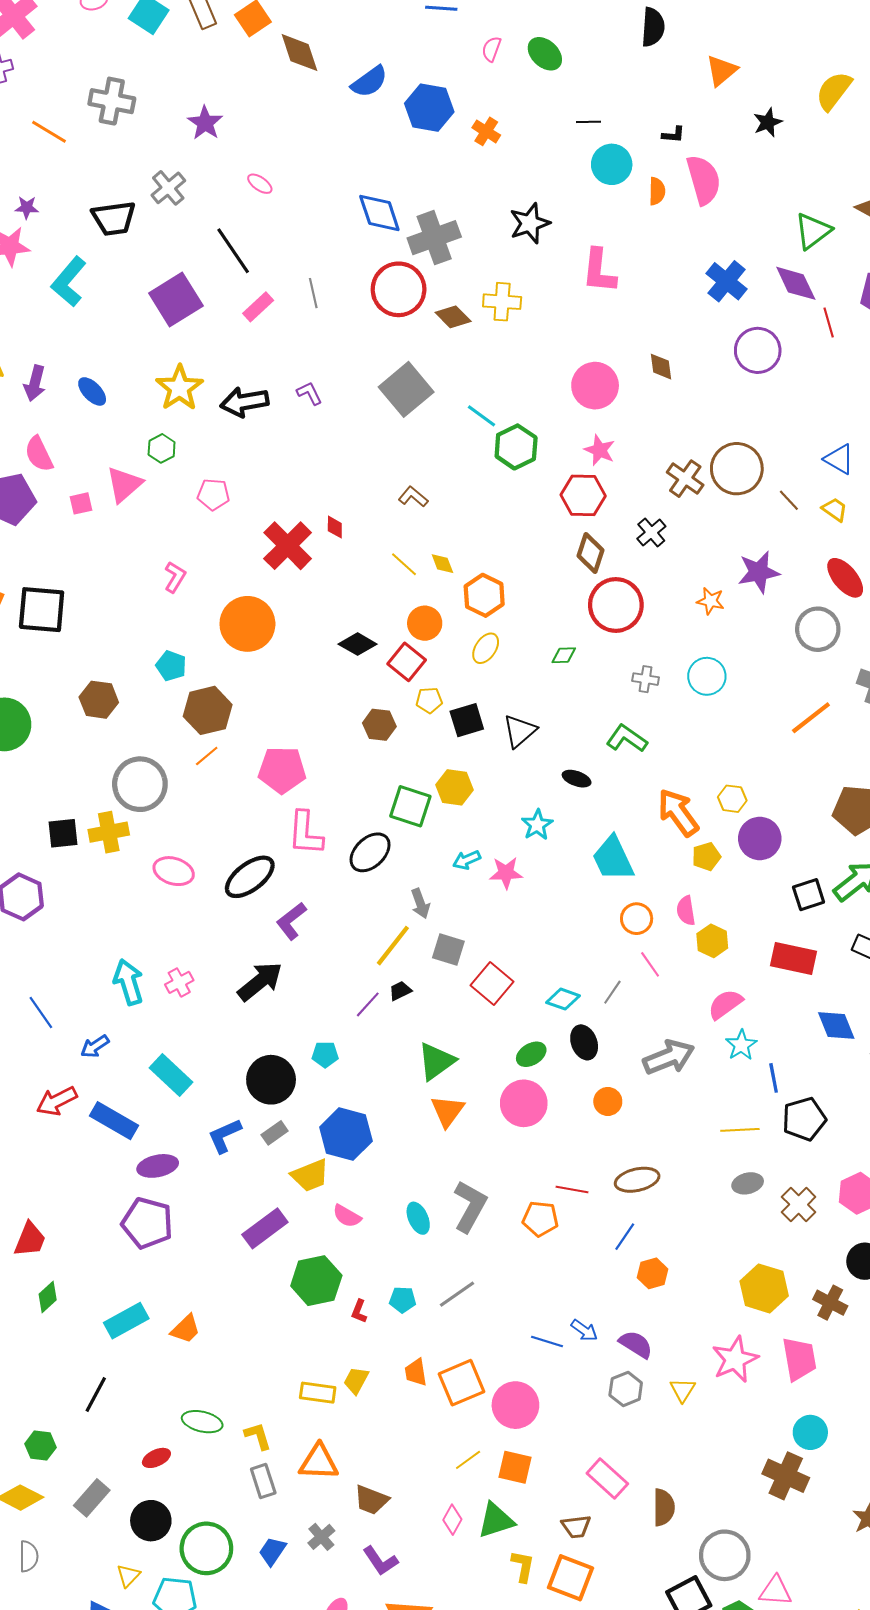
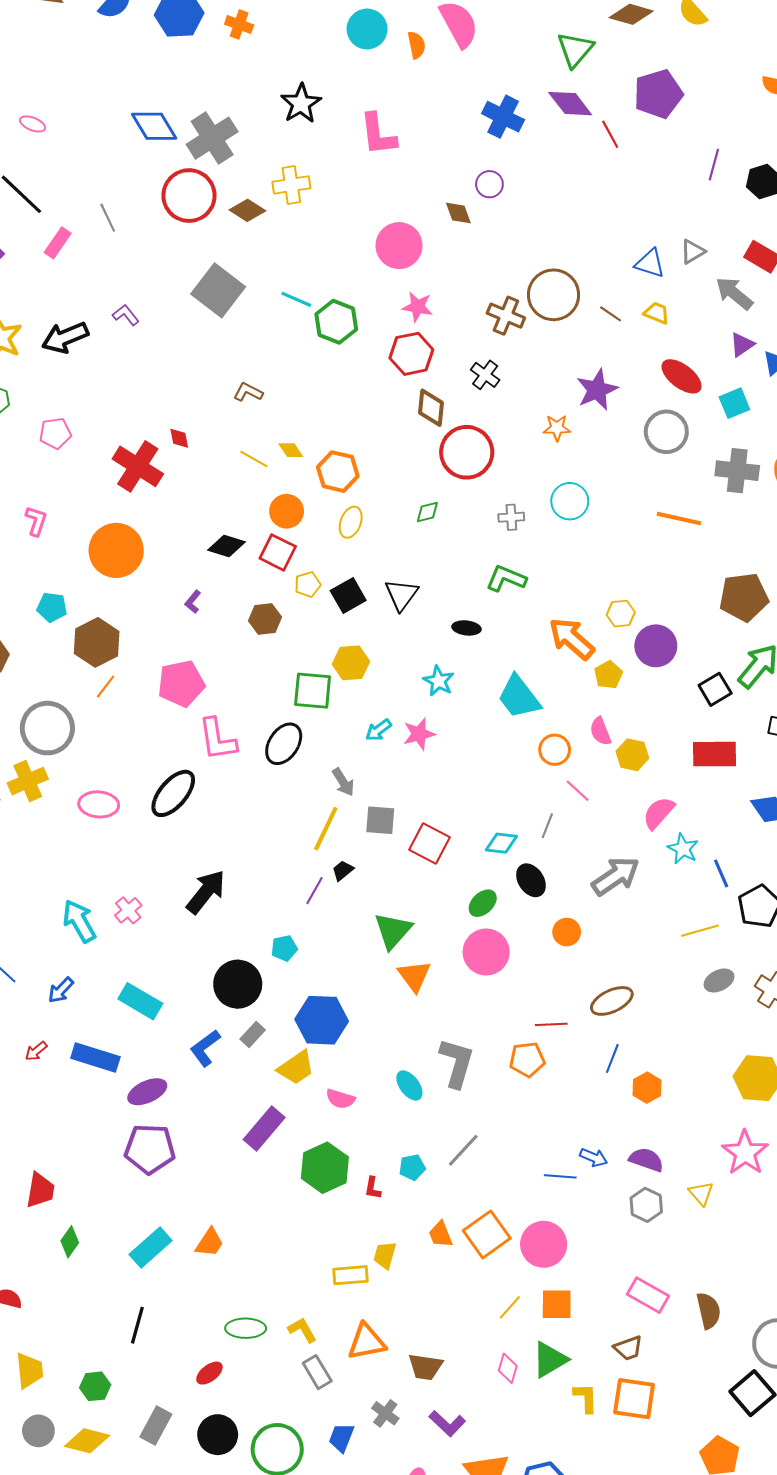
purple circle: (758, 350) -> (489, 184), moved, size x0.6
orange line: (811, 718) -> (679, 518), turned 63
purple L-shape: (291, 921) -> (193, 602), moved, size x0.6
red arrow: (57, 1101) -> (36, 1051), size x0.6

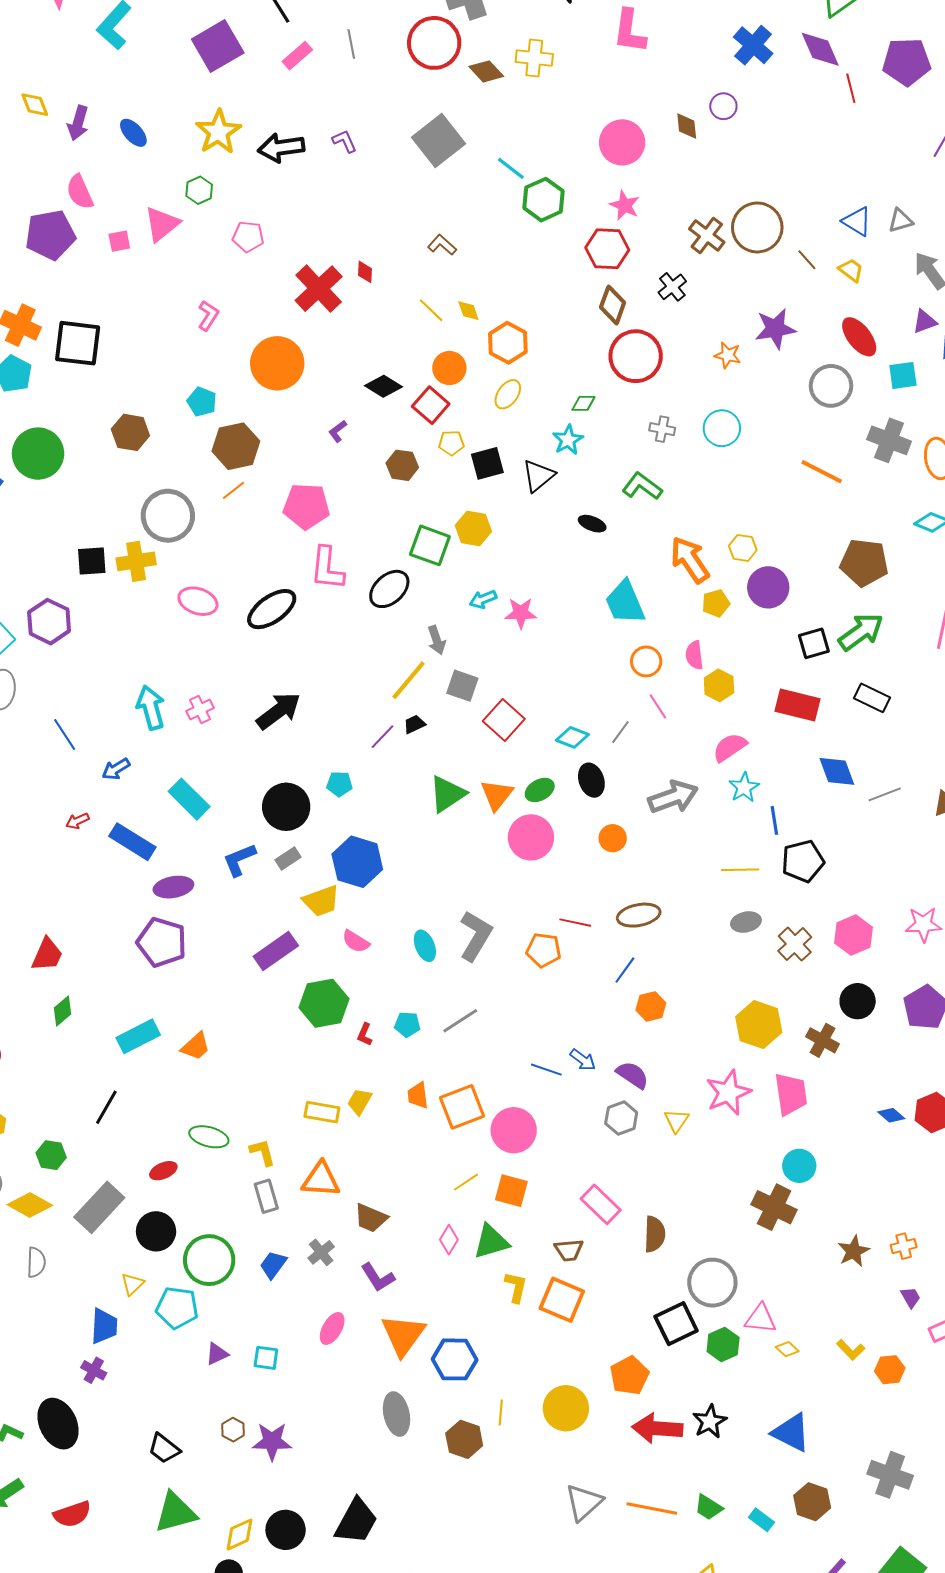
cyan star: (439, 681) -> (568, 440), moved
orange triangle: (414, 976) -> (497, 795), moved
gray rectangle: (156, 1425) -> (99, 1207), size x1.4

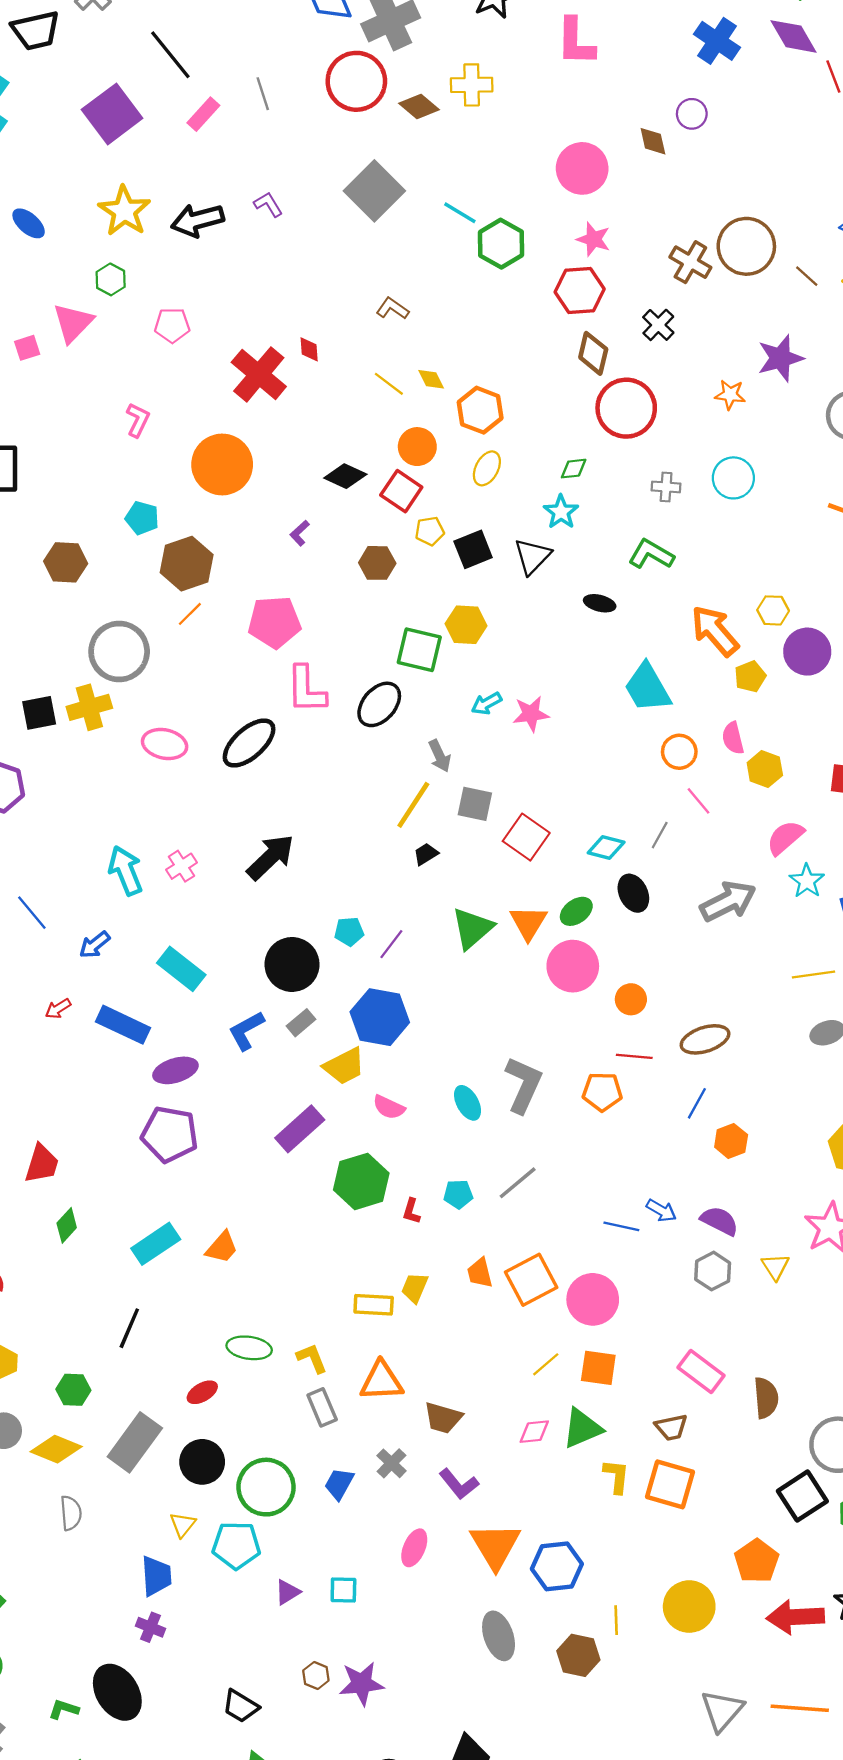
purple line: (383, 737) -> (391, 944), moved
orange circle: (613, 838) -> (631, 999), moved
pink diamond: (449, 1240) -> (534, 1432), turned 60

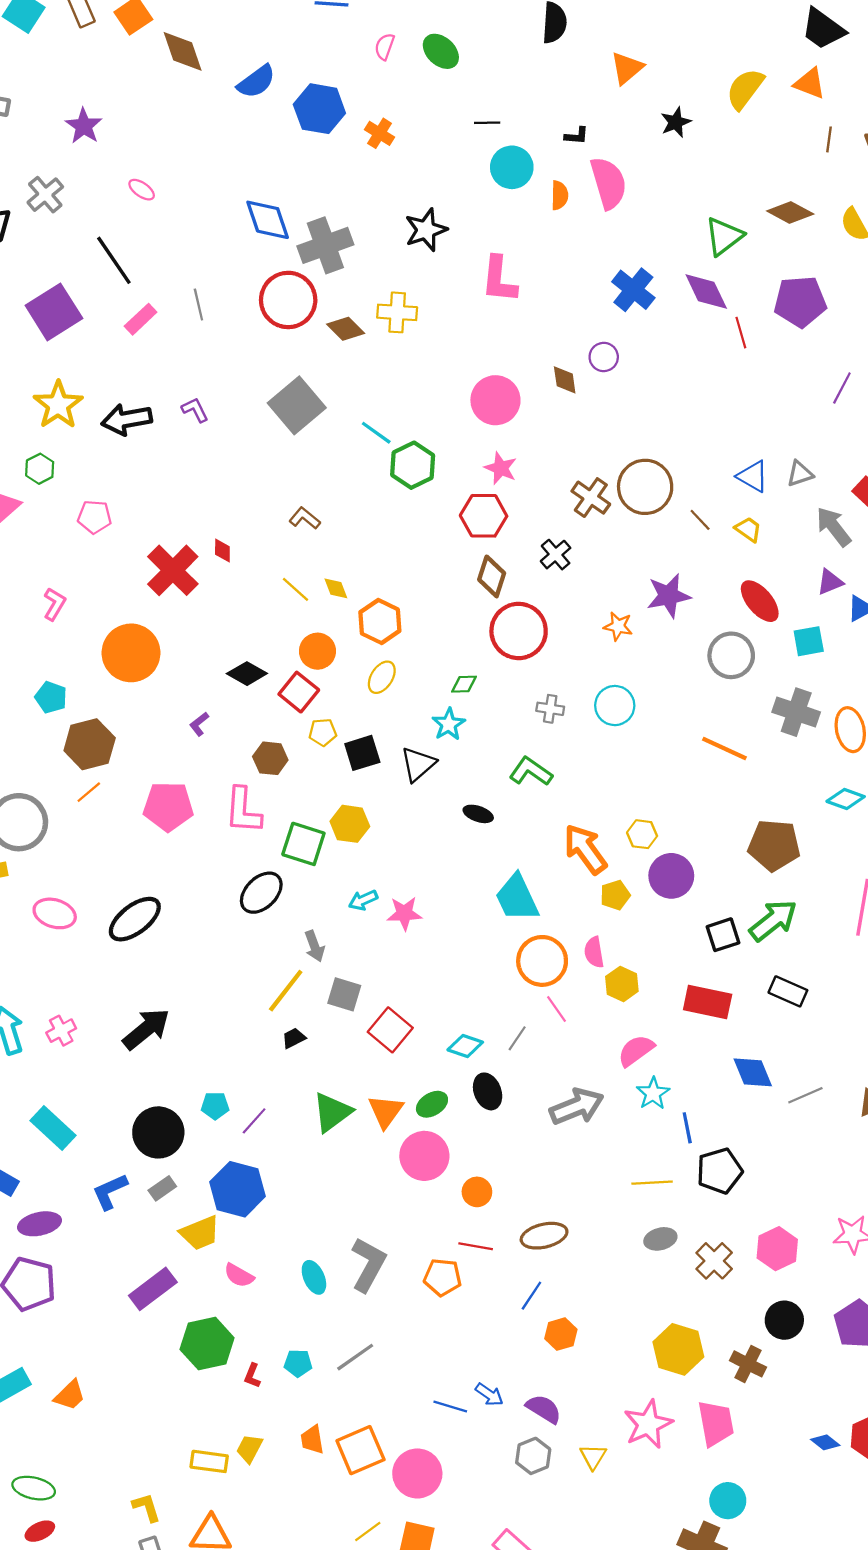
pink L-shape: (306, 689) -> (243, 811), moved
orange circle: (679, 752) -> (542, 961), size x1.5
green ellipse: (249, 1348) -> (34, 1488), moved

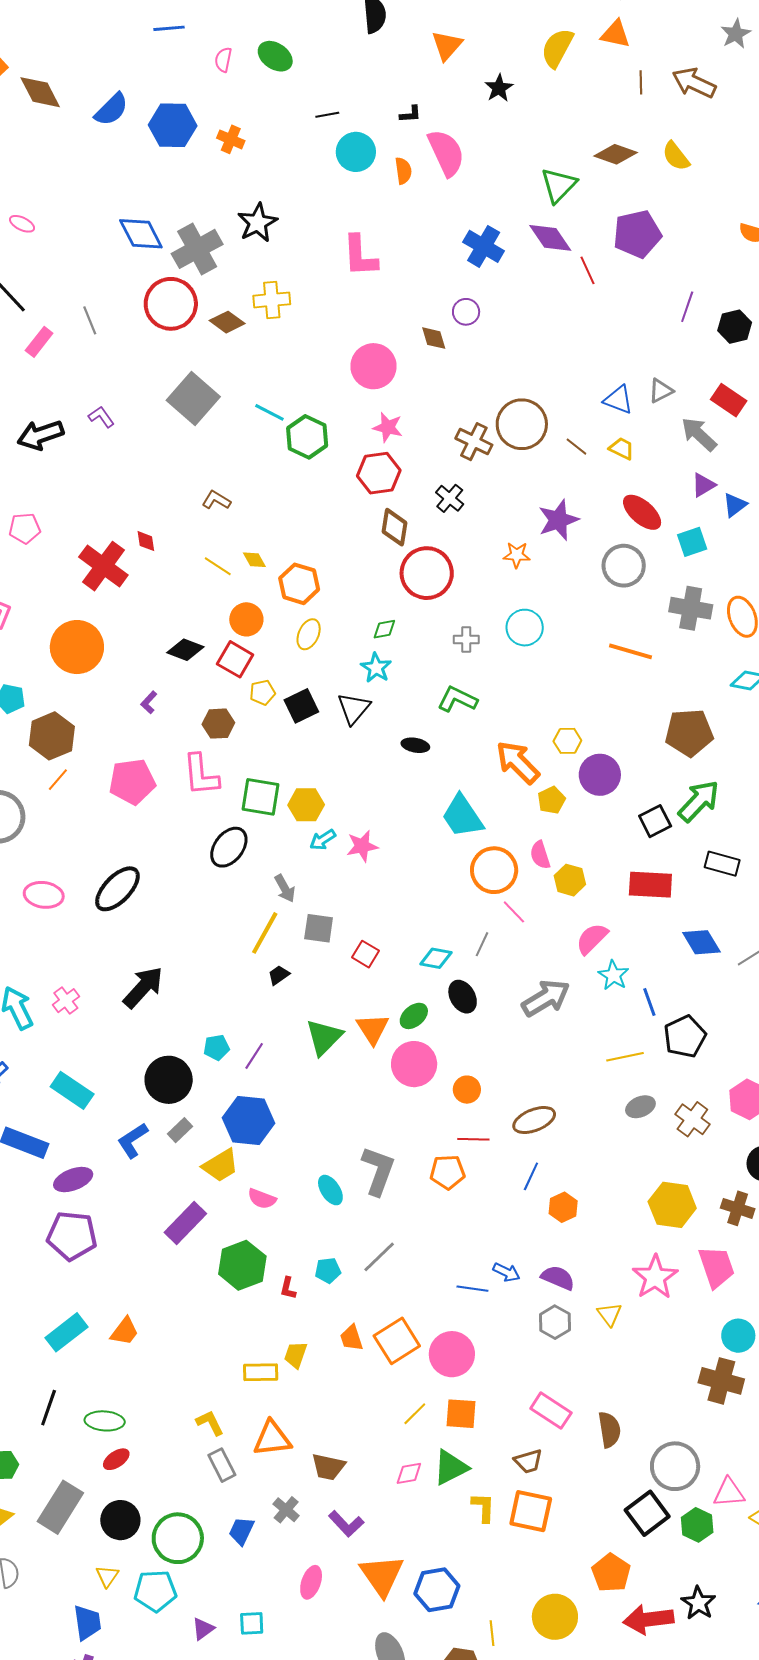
black star: (426, 230) -> (257, 223), moved
yellow hexagon: (350, 824) -> (306, 805), moved
red square: (390, 1030) -> (365, 954), size x0.7

